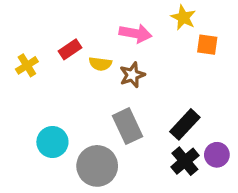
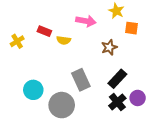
red rectangle: (70, 49) -> (44, 31), turned 56
brown star: (132, 75) -> (109, 47), moved

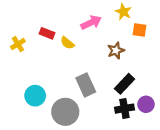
pink arrow: (86, 21) -> (91, 22), turned -36
yellow semicircle: (64, 40) -> (67, 43), turned 32
black cross: (117, 102) -> (124, 109), turned 30

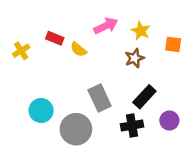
yellow star: (123, 12) -> (141, 31), moved
orange square: (140, 30) -> (173, 44), moved
black cross: (124, 109) -> (132, 125), moved

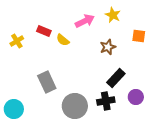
yellow star: (141, 31) -> (113, 15), moved
gray rectangle: (100, 98) -> (47, 82), moved
cyan circle: (41, 111) -> (14, 109), moved
gray circle: (76, 129) -> (75, 106), moved

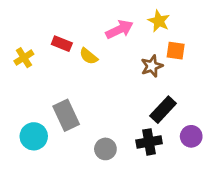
orange square: (139, 36) -> (176, 51), moved
gray circle: (75, 106) -> (105, 149), size x0.6
cyan circle: (14, 109) -> (34, 136), moved

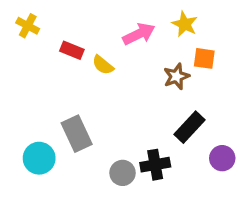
yellow cross: (24, 58) -> (28, 26), moved, turned -30
black cross: (149, 142) -> (155, 165), moved

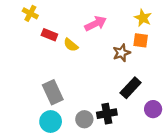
yellow star: (185, 24) -> (143, 18), moved
yellow cross: (28, 26) -> (30, 13), moved
cyan circle: (39, 158) -> (51, 122), moved

